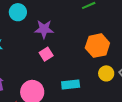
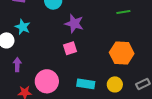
yellow circle: (106, 73) -> (115, 84), moved

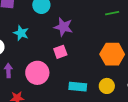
cyan star: (23, 27) -> (21, 33), moved
pink circle: (47, 81) -> (37, 73), moved

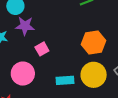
purple star: (63, 27) -> (25, 26), moved
yellow circle: (107, 86) -> (94, 75), size x1.6

